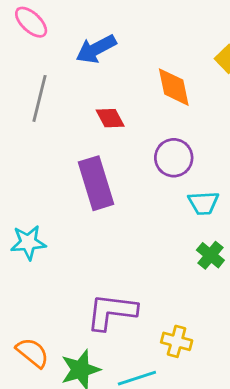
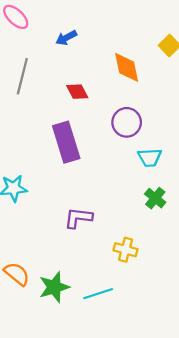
blue arrow: (96, 49) -> (66, 38), size x0.7
purple L-shape: (112, 312) -> (78, 218), moved, size x0.7
yellow cross: (177, 341) -> (126, 250), moved

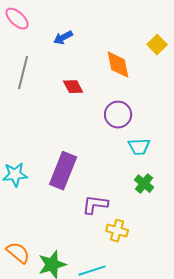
purple rectangle: (66, 142) -> (63, 171), moved, turned 39
purple L-shape: (78, 218) -> (95, 205), moved

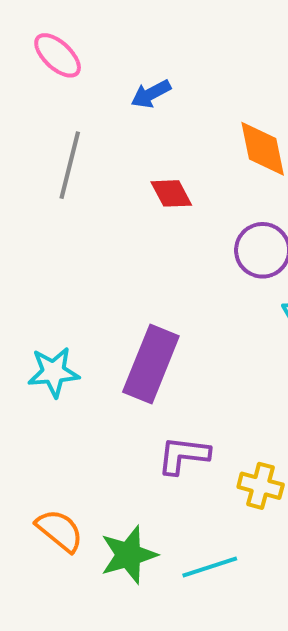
purple L-shape: (95, 205) -> (183, 455), moved

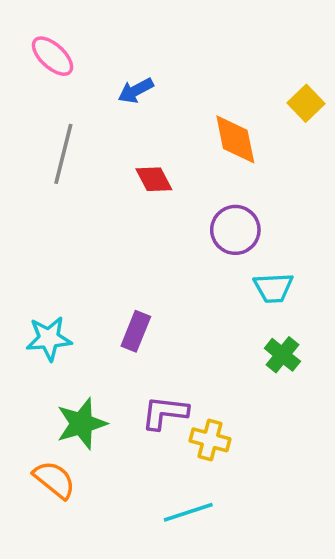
purple rectangle: (151, 364) -> (136, 331), size x0.6
yellow cross: (261, 486) -> (210, 440), moved
green star: (129, 555) -> (81, 424), moved

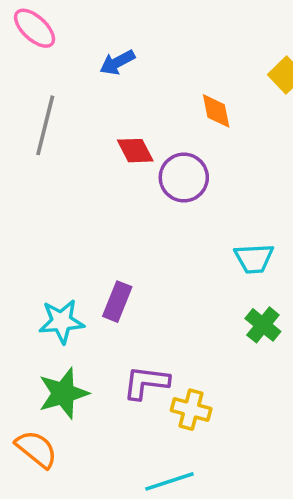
orange diamond: (235, 139) -> (216, 111), size x0.7
purple circle: (235, 230) -> (184, 178), moved
cyan star: (49, 339) -> (62, 321), moved

